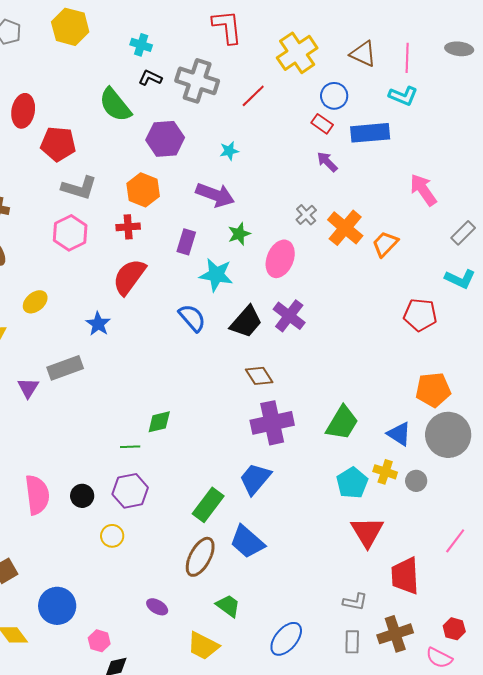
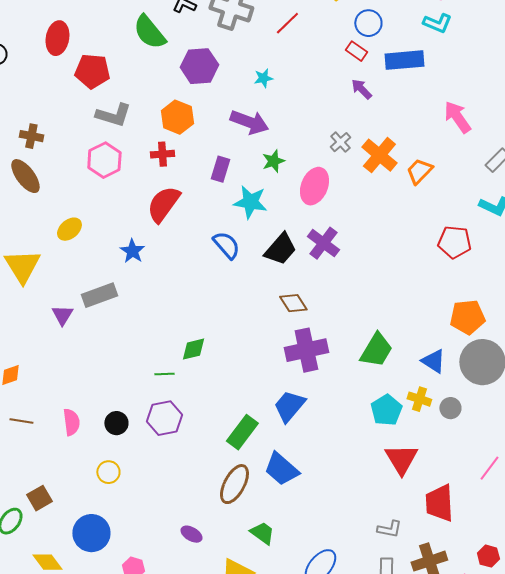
pink semicircle: (37, 495) -> (71, 422), size x0.7
yellow circle: (112, 536) -> (108, 472), moved

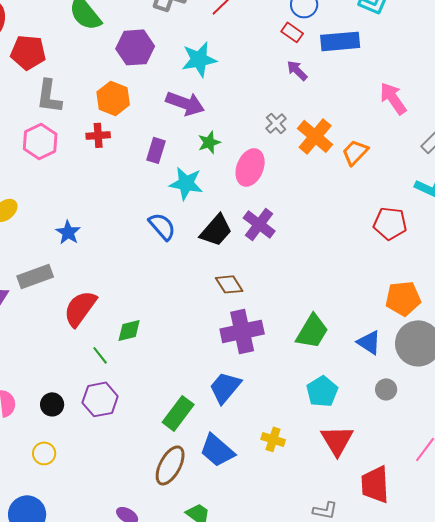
cyan star: (263, 78) -> (199, 59), size x1.8
gray L-shape: (113, 115) -> (49, 96), turned 81
red semicircle: (163, 204) -> (80, 308), moved
green line: (164, 374) -> (100, 355), turned 54
yellow cross: (419, 399) -> (273, 439), moved

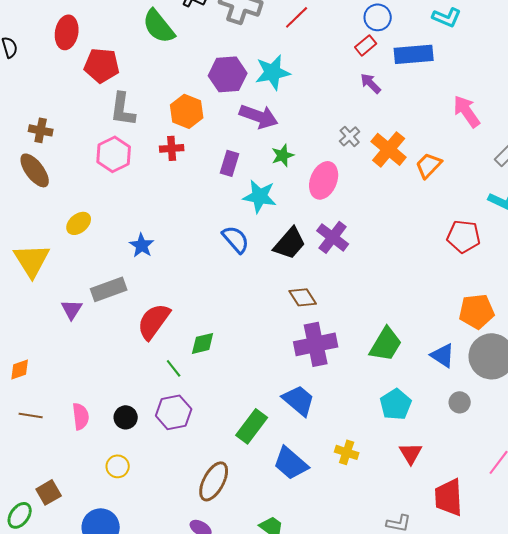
red rectangle: (292, 32) -> (366, 45), turned -75
purple hexagon: (135, 47) -> (228, 74), moved
blue trapezoid: (225, 387) -> (299, 400), turned 90
red triangle: (337, 440) -> (411, 453), size x0.7
brown ellipse: (170, 465) -> (214, 481), moved

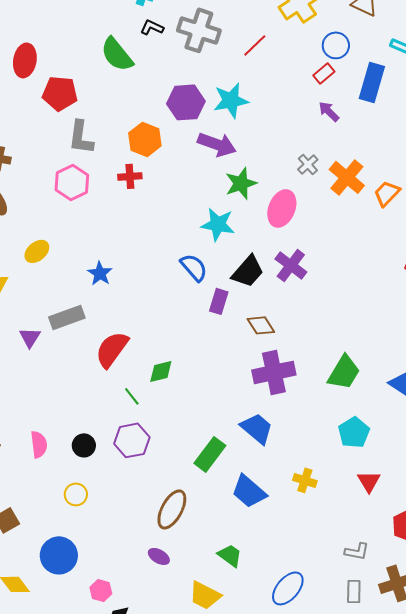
blue rectangle: (414, 54) -> (372, 82), turned -69
green star: (283, 155) -> (241, 183), size x1.4
purple rectangle: (230, 163) -> (219, 301), moved

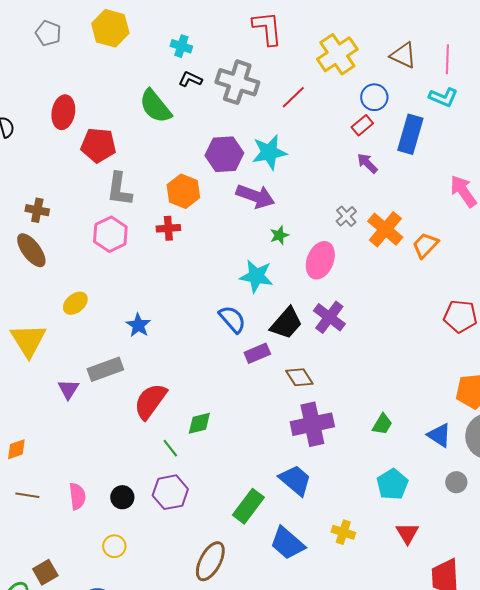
green star: (241, 183) -> (279, 235), size x0.6
purple rectangle: (219, 301) -> (257, 353), turned 50
green trapezoid: (344, 372) -> (382, 424), size x0.6

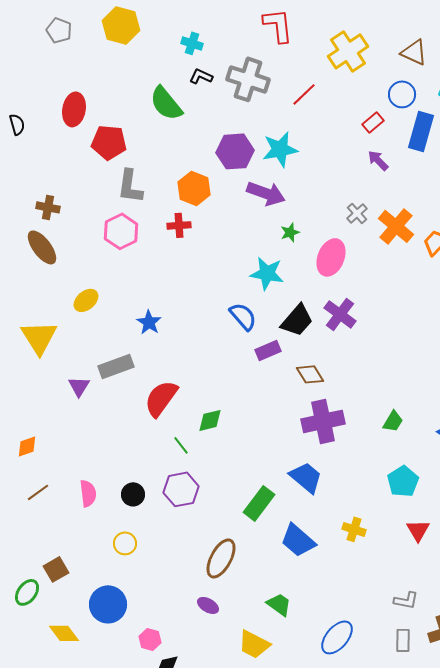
blue circle: (374, 97) -> (402, 94), moved
brown line: (27, 495) -> (38, 492), turned -45

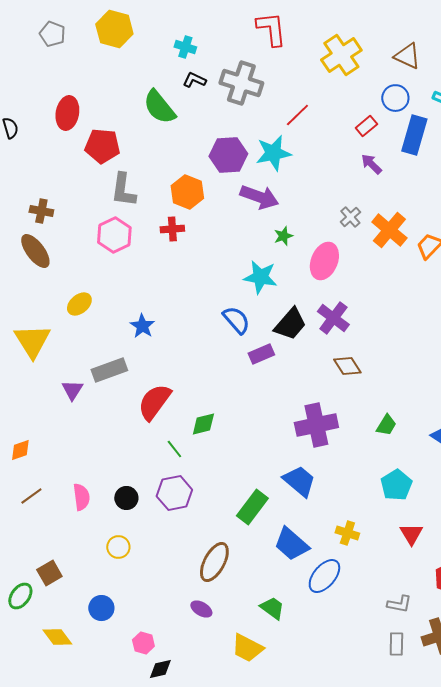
red line: (304, 94) -> (297, 115), moved
brown diamond: (310, 374) -> (347, 366), moved
blue circle: (108, 604) -> (101, 608), size x0.7
blue ellipse: (337, 637) -> (324, 576), moved

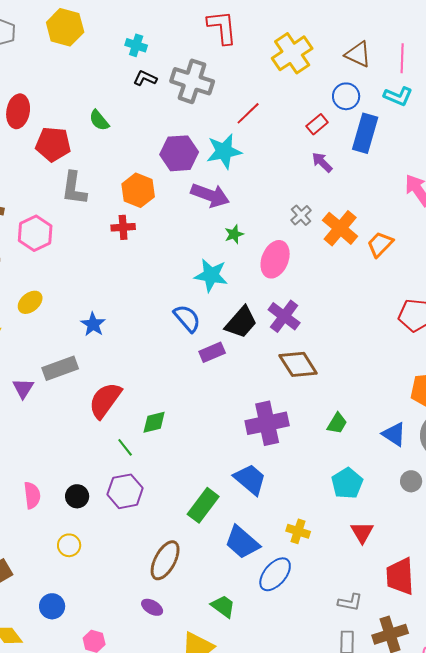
green semicircle: (159, 107) -> (99, 120), moved, size x0.6
pink hexagon: (114, 235) -> (35, 233), moved
brown diamond: (347, 366) -> (298, 364), size x1.4

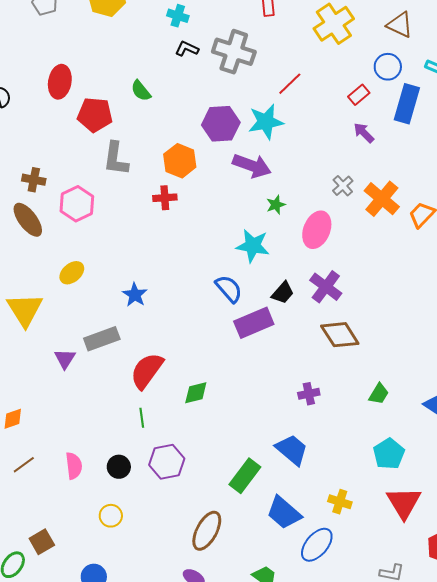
black trapezoid: (241, 322) -> (283, 293), size x0.7
purple rectangle: (212, 352) -> (254, 323), size x1.5
purple cross: (267, 423) -> (309, 394), size x0.5
green line: (125, 447) -> (142, 418), moved, turned 30
red triangle: (362, 532) -> (404, 503), size x1.5

